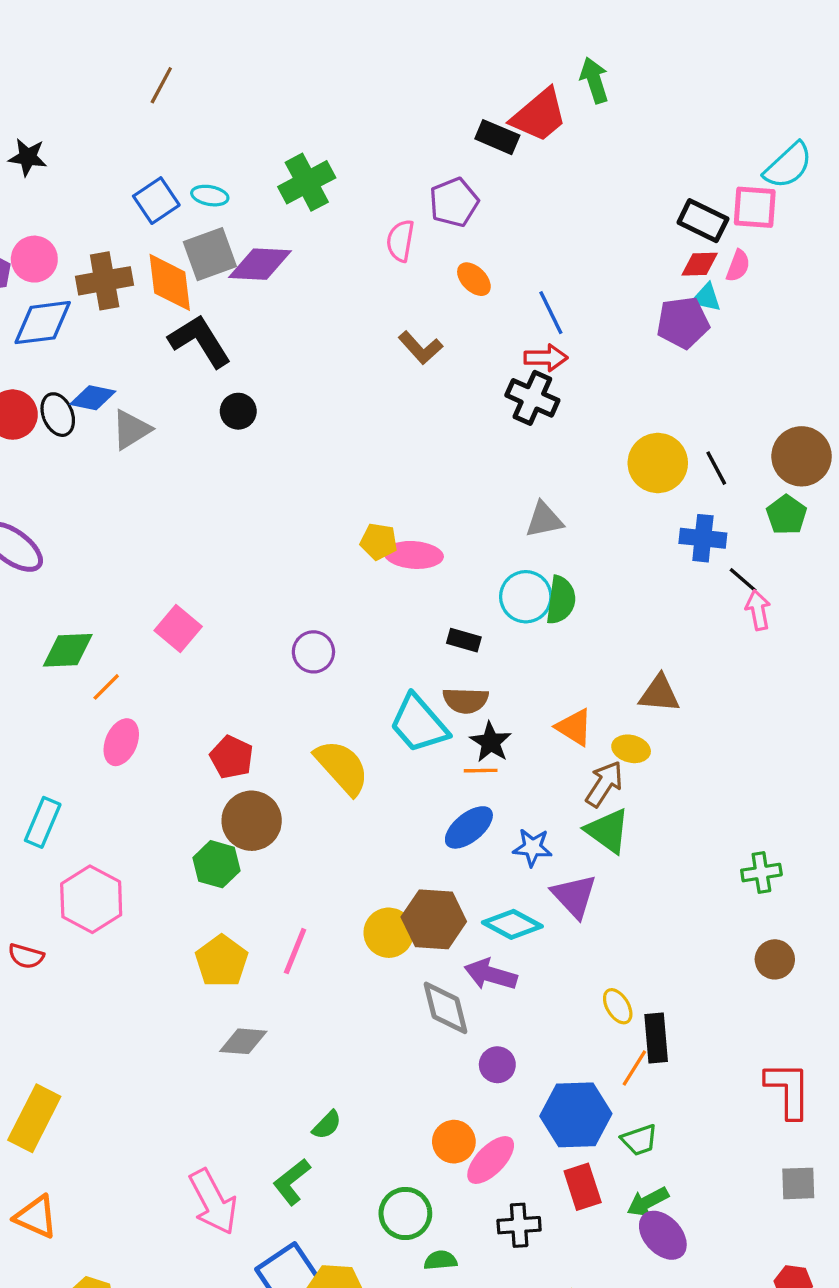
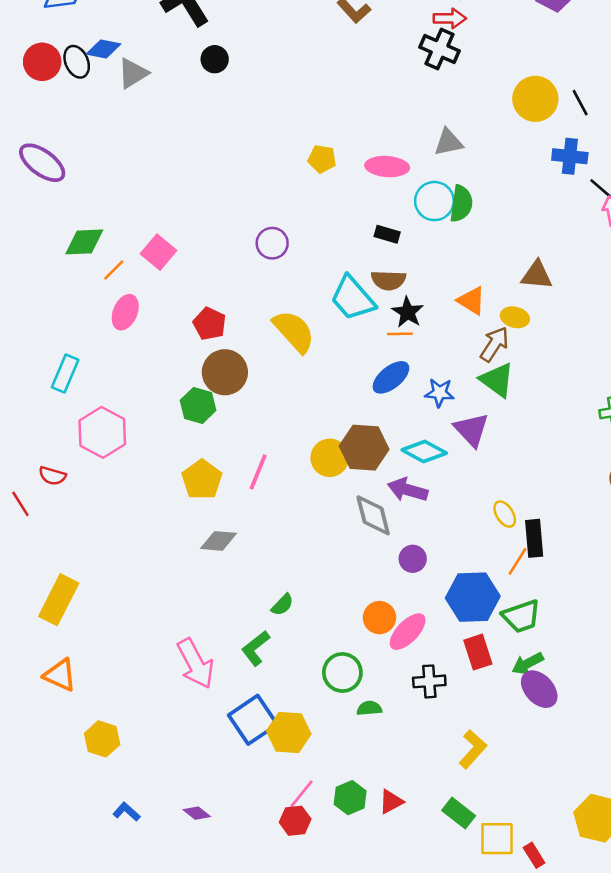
pink ellipse: (414, 555) -> (387, 167), moved
pink square: (178, 628) -> (158, 252), moved
green trapezoid: (639, 1140) -> (521, 616), size x1.4

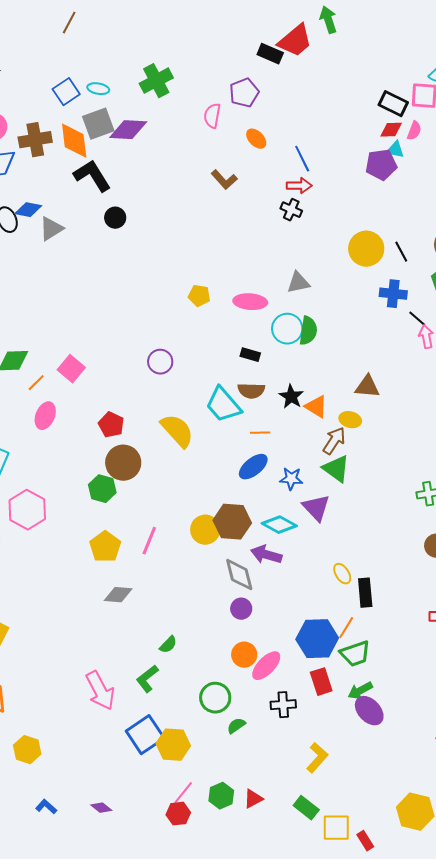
black cross: (440, 49) -> (291, 210), size x0.7
black star: (408, 312) -> (291, 397), moved
purple circle: (413, 559) -> (241, 609), moved
orange line: (517, 561) -> (346, 628), moved
green semicircle: (369, 708) -> (236, 726), turned -30

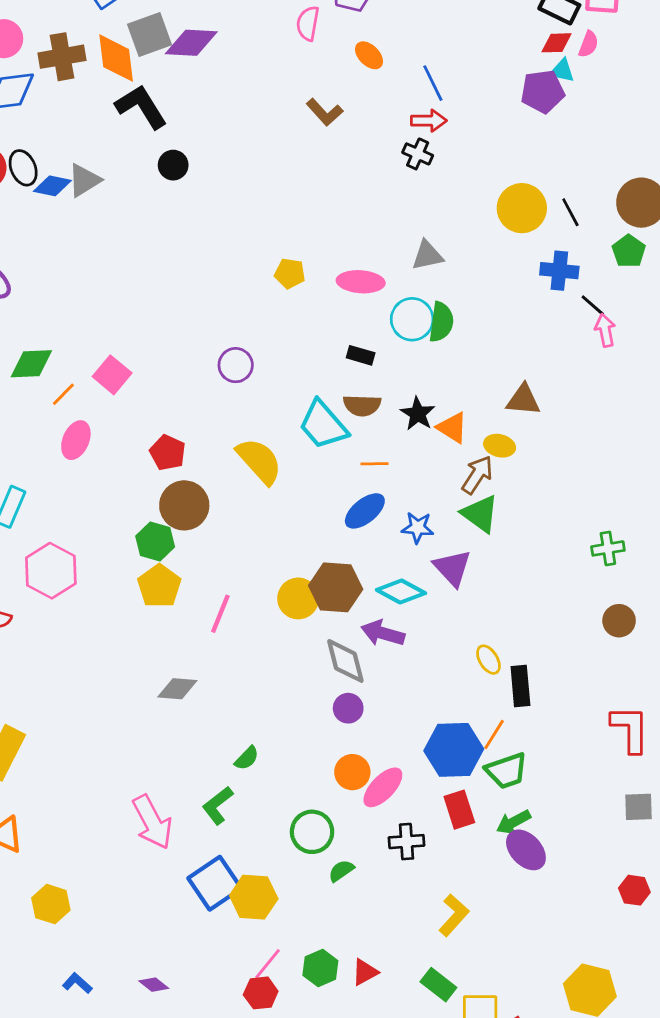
blue diamond: (28, 210) -> (52, 186), moved
yellow pentagon: (105, 547) -> (159, 586), moved

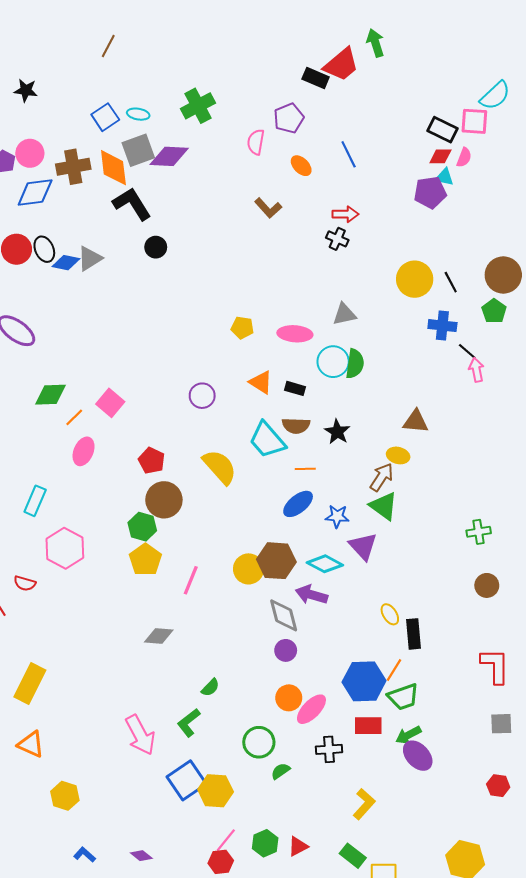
blue line: (433, 83) -> (349, 154), moved
orange triangle: (452, 428) -> (261, 382), moved
red rectangle: (459, 810) -> (368, 726), turned -72

